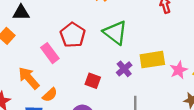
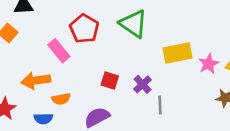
purple cross: (124, 69) -> (143, 84), moved
orange arrow: (29, 78) -> (36, 81), turned -55
orange semicircle: (50, 95) -> (61, 99), turned 35

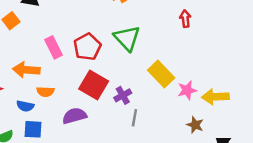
red pentagon: (84, 29) -> (87, 47), moved
yellow rectangle: (178, 53) -> (161, 74), turned 45
red square: (110, 81) -> (94, 85), size x1.6

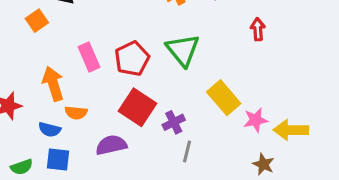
orange arrow: (26, 70) -> (53, 84), turned 65

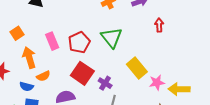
orange square: (37, 21) -> (17, 33), moved
orange semicircle: (76, 113) -> (43, 76), turned -32
purple cross: (174, 122) -> (105, 83), turned -32

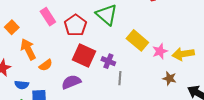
pink rectangle: (52, 41) -> (48, 17), moved
blue semicircle: (26, 86) -> (22, 85), moved

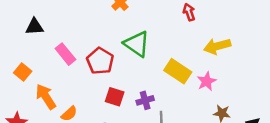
yellow arrow: (183, 54) -> (217, 46), moved
red square: (84, 55) -> (115, 97), size x0.7
purple cross: (108, 61) -> (145, 100), turned -32

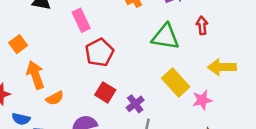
green triangle: (137, 44) -> (165, 37), moved, turned -40
pink rectangle: (65, 54) -> (81, 20), moved
purple cross: (145, 100) -> (135, 104), turned -35

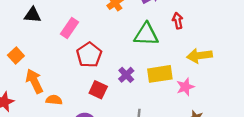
pink rectangle: (81, 20) -> (70, 28), turned 66
yellow rectangle: (176, 83) -> (160, 74), turned -50
orange semicircle: (55, 98) -> (54, 100), turned -140
purple cross: (135, 104) -> (126, 75), moved

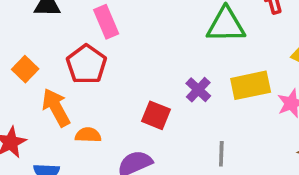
pink rectangle: (70, 28) -> (106, 22), turned -54
red pentagon: (89, 55) -> (86, 64), moved

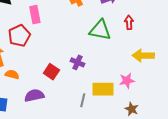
yellow rectangle: (251, 85) -> (103, 89), moved
purple cross: (198, 90) -> (78, 62), turned -32

